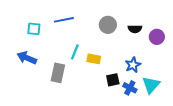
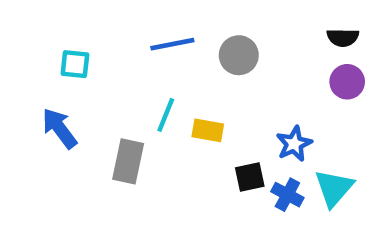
blue line: (64, 20) -> (172, 44), moved
black semicircle: (135, 29) -> (343, 38), moved
blue arrow: (27, 58) -> (60, 128), turned 30

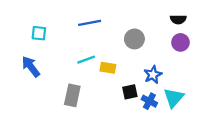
gray circle: (239, 55) -> (134, 39), moved
cyan line: (166, 115) -> (86, 60), turned 48
gray rectangle: (128, 161) -> (72, 95), moved

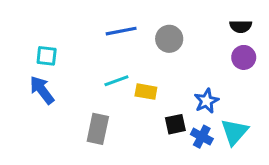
cyan square: (39, 33) -> (47, 56), moved
gray circle: (134, 39) -> (169, 39), moved

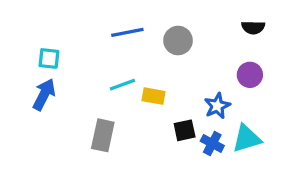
purple circle: (244, 57) -> (250, 75), moved
blue arrow: (42, 90) -> (44, 94), turned 64
cyan triangle: (234, 132) -> (247, 139), turned 32

